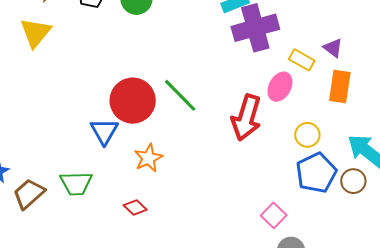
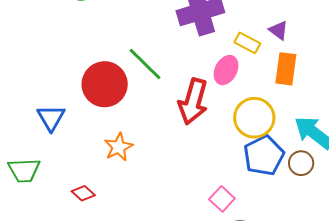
green line: (180, 95) -> (145, 64), moved
red circle: (133, 101) -> (105, 84), moved
yellow circle: (307, 135) -> (254, 118), size x1.6
orange star: (148, 158) -> (118, 147), moved

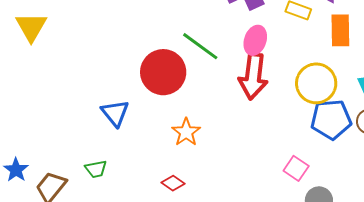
pink ellipse: (226, 70) -> (255, 40), moved
blue pentagon: (264, 156) -> (331, 119), turned 30
green trapezoid: (24, 170) -> (96, 169), size x0.7
red diamond: (83, 193) -> (173, 183), moved

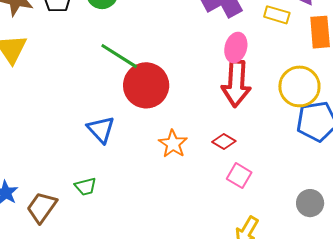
green line: (200, 46) -> (119, 56), moved
pink square: (296, 168) -> (239, 176), moved
red diamond: (173, 183) -> (224, 141), moved

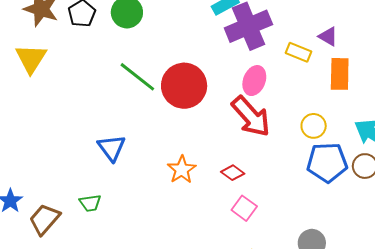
red arrow: (236, 84) -> (251, 116), turned -51
red circle: (146, 85) -> (184, 86), moved
yellow circle: (299, 86) -> (314, 126), size x0.6

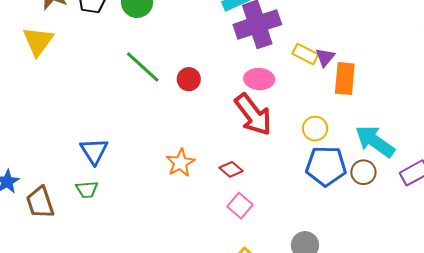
purple triangle: (328, 36) -> (325, 57), moved, turned 35
pink ellipse: (254, 81) -> (259, 79), turned 68
red circle: (184, 86) -> (189, 79), size x0.5
blue triangle: (111, 148) -> (94, 151), moved
brown trapezoid: (45, 219) -> (40, 202), turned -64

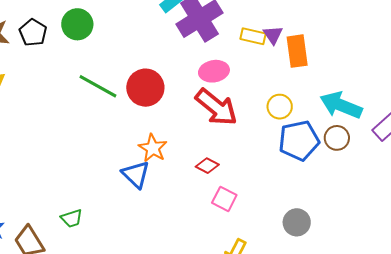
red circle: (189, 79) -> (145, 88), size x1.6
blue triangle: (94, 151) -> (136, 174), moved
orange star: (180, 163) -> (153, 148), moved

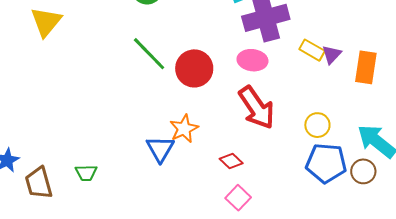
orange rectangle: (297, 51) -> (366, 67), moved
pink ellipse: (214, 71) -> (252, 60), moved

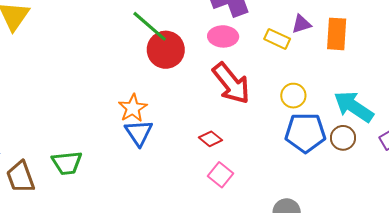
yellow rectangle: (312, 50) -> (277, 39), moved
green line: (149, 54) -> (150, 26), moved
purple triangle: (332, 54) -> (301, 24), turned 35
orange star: (184, 129) -> (133, 108), moved
green trapezoid: (86, 173) -> (67, 163), size x1.4

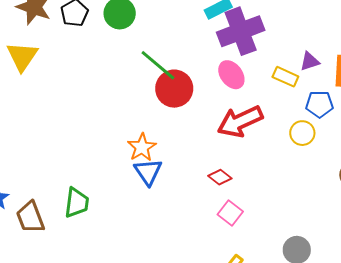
pink ellipse: (223, 36) -> (231, 75), turned 52
red arrow: (231, 83) -> (240, 121), turned 105
blue pentagon: (305, 133) -> (319, 104), moved, size x0.7
green trapezoid: (67, 163) -> (77, 203), turned -76

